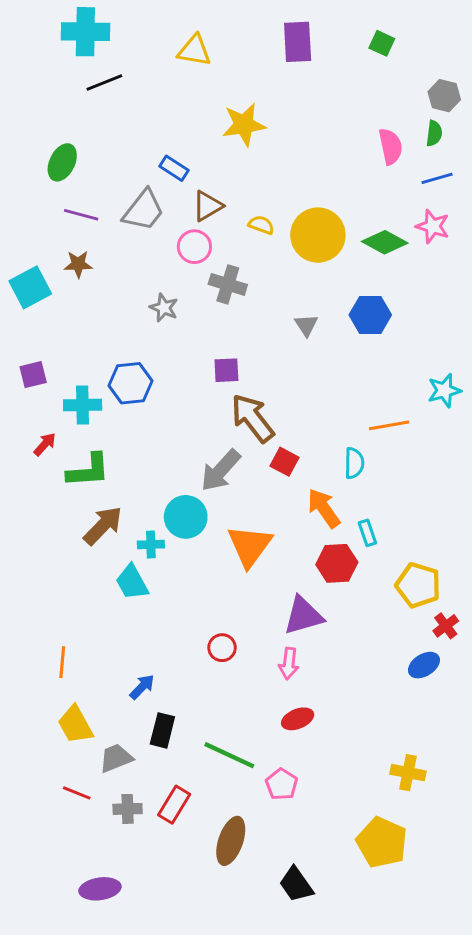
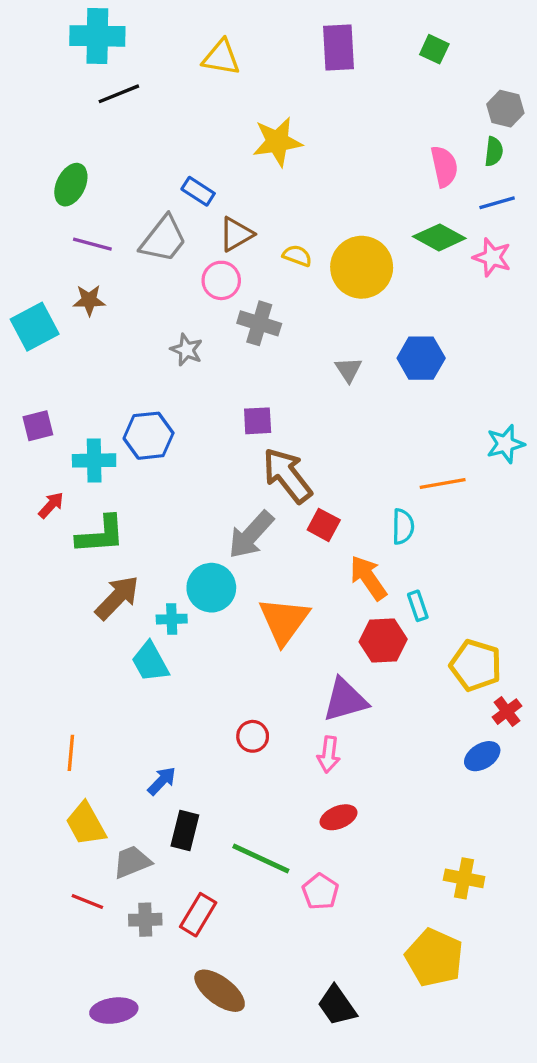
green diamond: (385, 242) -> (439, 237), moved
brown ellipse: (231, 841) -> (220, 991), moved, turned -72

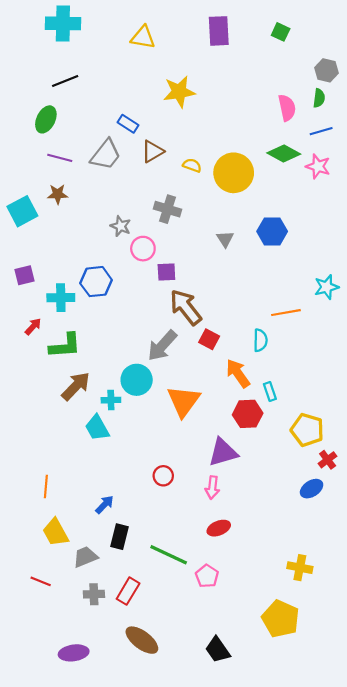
black line: (119, 94) -> (65, 81), moved
pink circle: (221, 280) -> (143, 249), moved
red line: (87, 902) -> (41, 581), moved

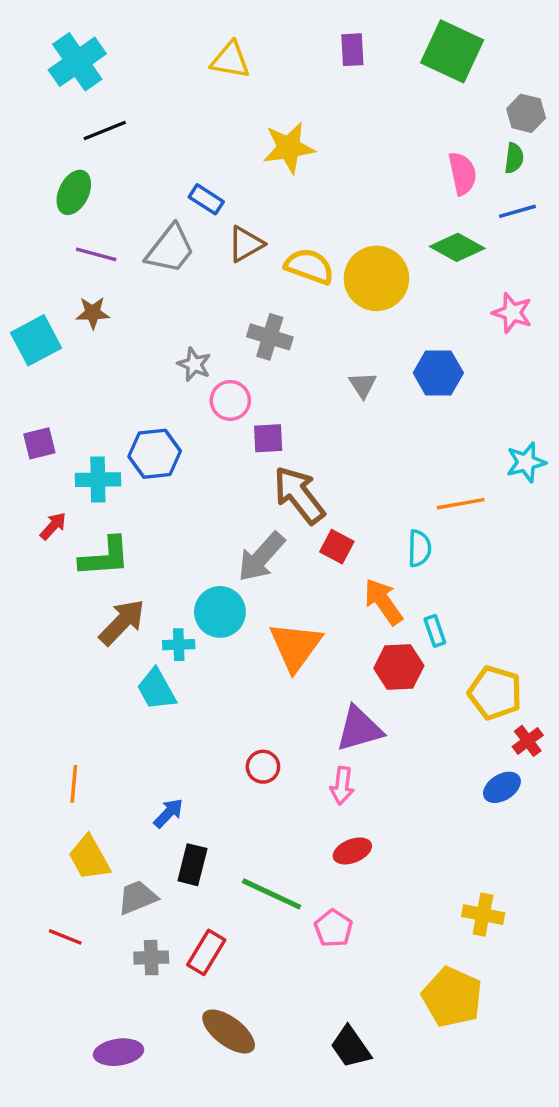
cyan cross: (63, 23) -> (77, 62), moved, turned -36
purple rectangle: (219, 31) -> (352, 50), size x0.7
green square: (281, 32) -> (452, 51), size x2.0
yellow semicircle: (192, 165) -> (309, 266), size x1.6
pink star: (318, 166) -> (512, 313), moved

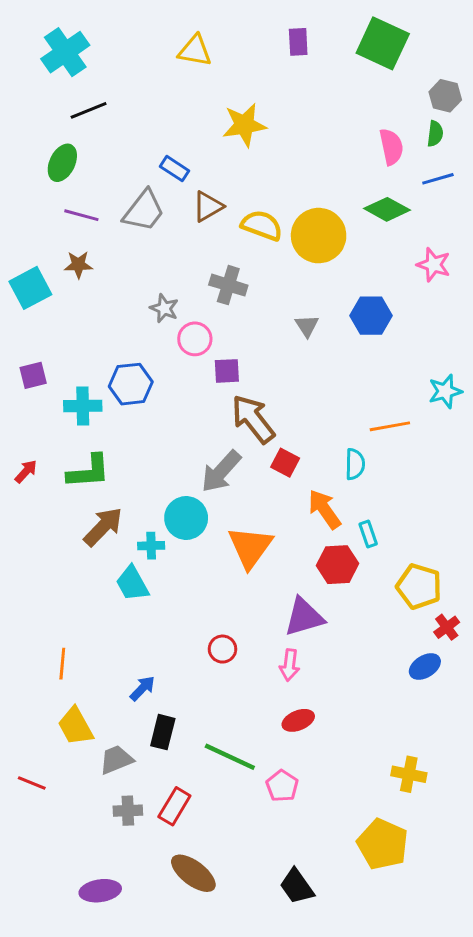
red arrow: (53, 526) -> (26, 471), moved
red line: (65, 937) -> (32, 783), moved

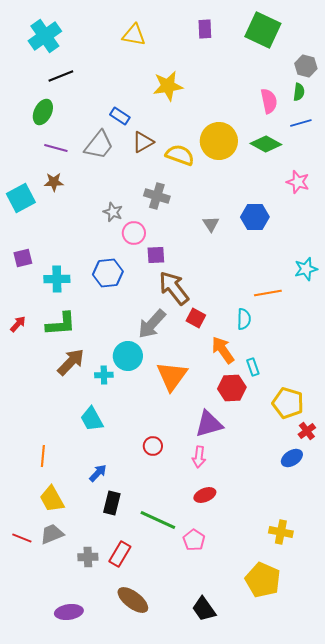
yellow circle: (319, 236) -> (219, 141), moved
blue hexagon: (131, 384) -> (108, 273), moved
cyan trapezoid: (132, 584) -> (92, 419), moved
gray trapezoid: (116, 760) -> (52, 534), moved

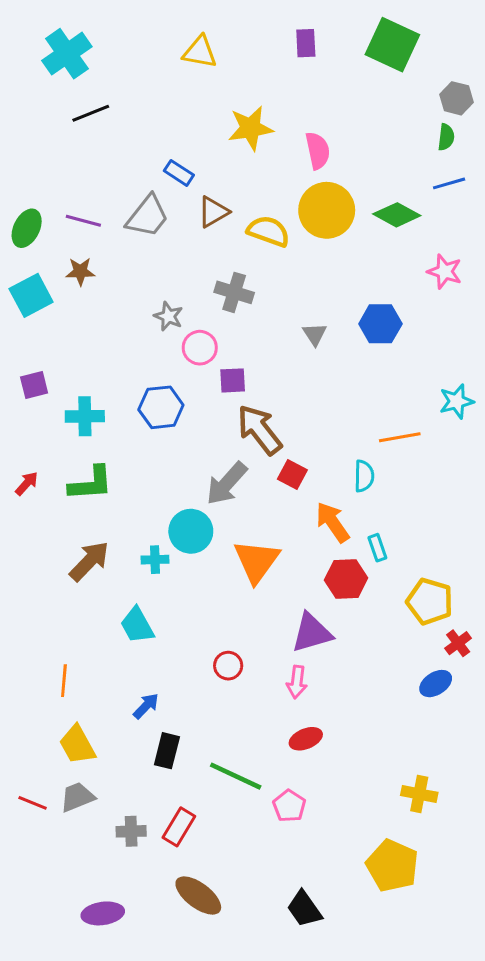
pink semicircle: (269, 101) -> (318, 151), moved
green ellipse: (43, 112) -> (27, 228), moved
brown arrow: (71, 362) -> (89, 561), moved

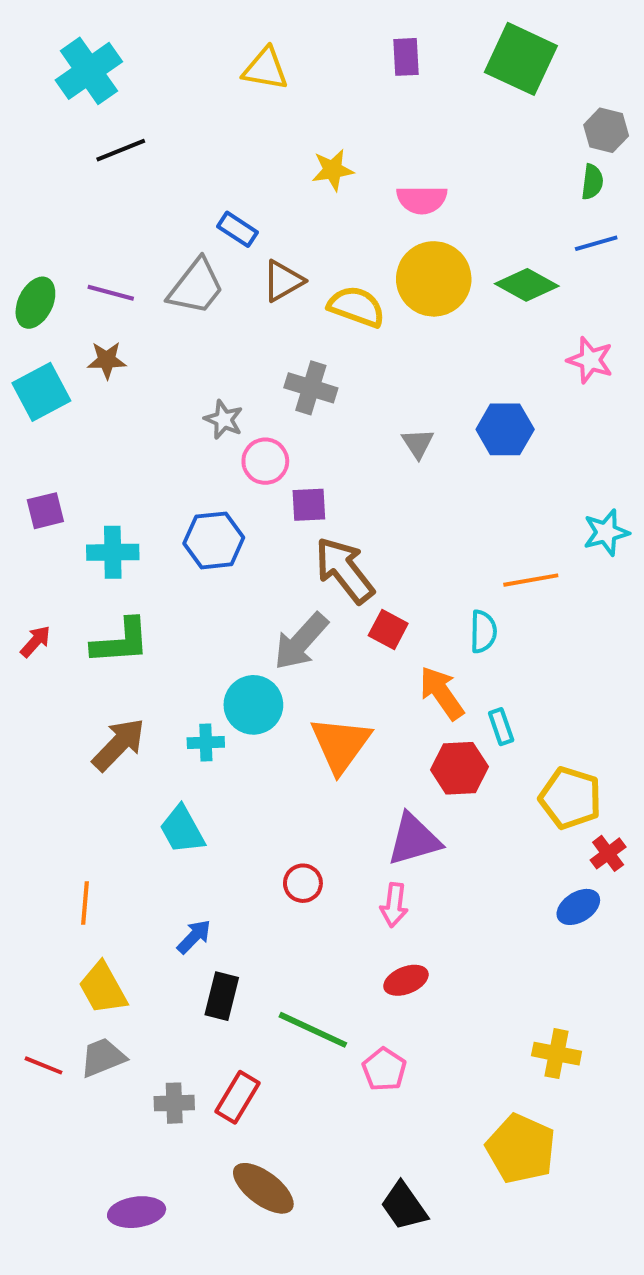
yellow star: (251, 128) -> (333, 170), size x0.7
pink semicircle: (318, 151) -> (422, 200), turned 102

